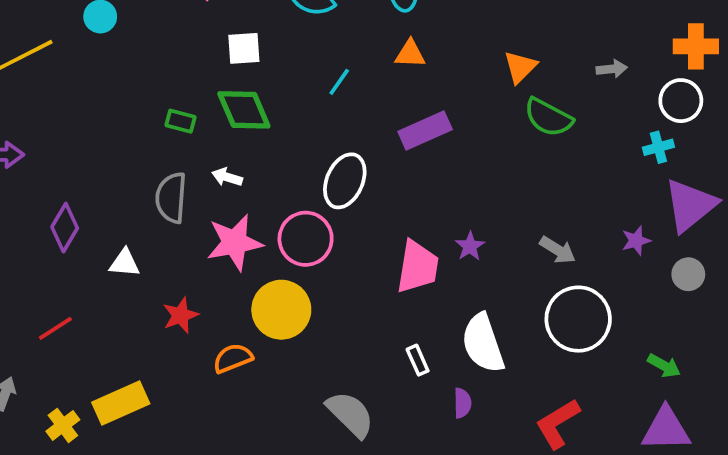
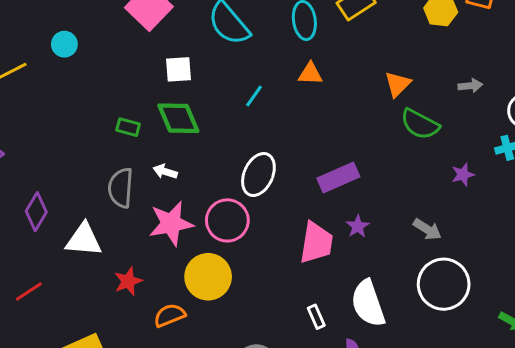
purple rectangle: (425, 130) -> (338, 177), moved
purple star: (636, 241) -> (463, 175), moved
white triangle: (124, 263) -> (84, 240), size x1.5

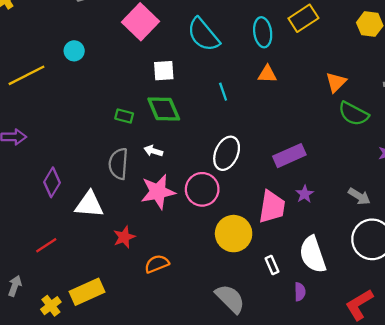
cyan line: (254, 96) -> (223, 92), turned -54
yellow circle: (208, 277) -> (234, 234), moved

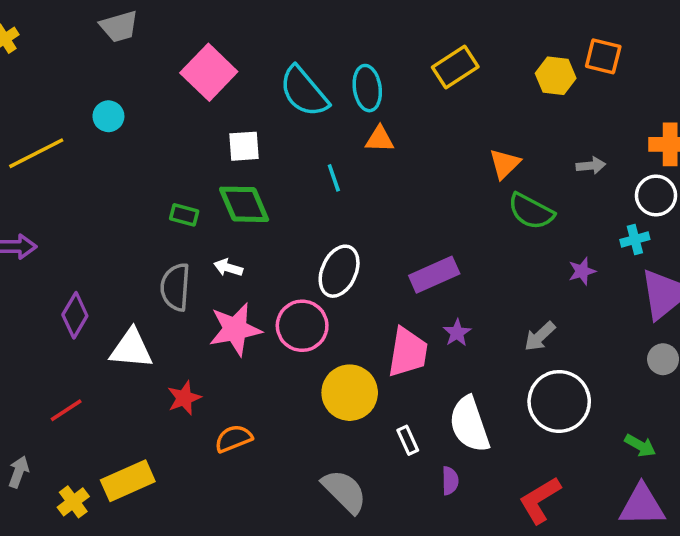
cyan ellipse: (263, 32) -> (367, 88), moved
orange triangle: (267, 74) -> (380, 139), moved
gray arrow: (359, 196) -> (540, 336), turned 105

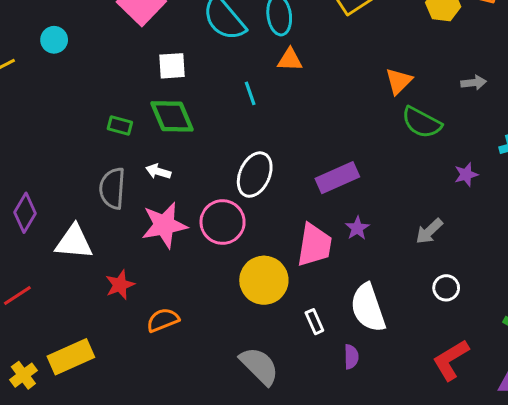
white circle: (559, 401) -> (446, 288), size x0.5
red L-shape: (540, 500) -> (451, 360), moved

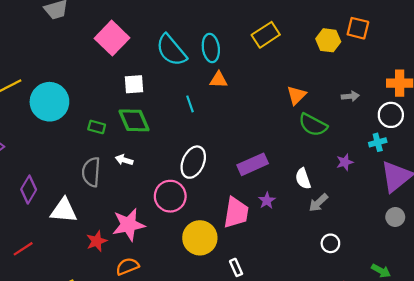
cyan circle: (54, 40) -> (49, 102), moved, size x2.0
pink star: (164, 225) -> (129, 225), moved
white semicircle: (368, 308) -> (303, 179), moved, size x0.6

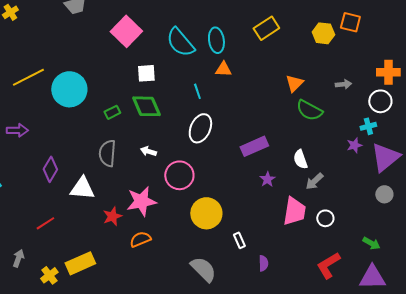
green rectangle: (97, 127) -> (112, 112), turned -42
white arrow: (124, 160) -> (148, 151), moved
white ellipse: (193, 162) -> (200, 128), moved
purple star: (345, 162) -> (354, 145), moved
pink trapezoid: (236, 213) -> (294, 211), moved

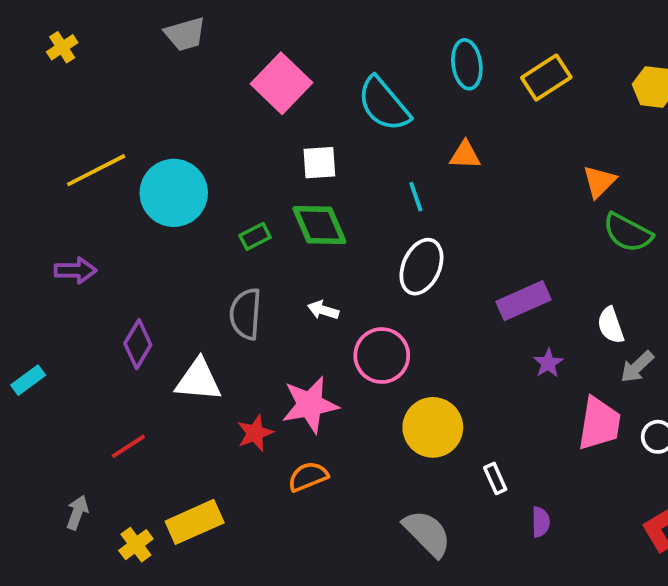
cyan ellipse: (216, 40) -> (467, 64), moved

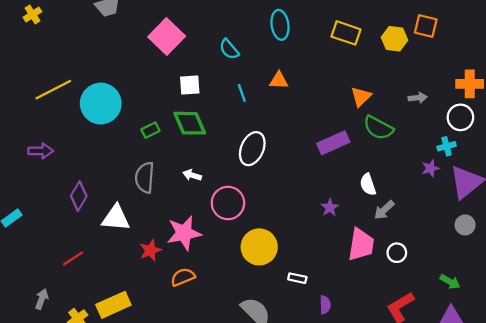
yellow rectangle: (546, 78) -> (346, 33), moved, turned 52
cyan semicircle: (384, 104) -> (229, 49), size x0.6
cyan line: (416, 197) -> (242, 93), moved
purple rectangle: (524, 301) -> (333, 143), moved
white rectangle: (495, 478) -> (297, 278), turned -54

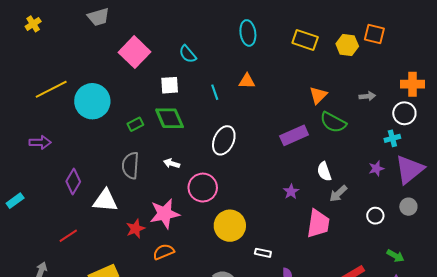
pink square: (167, 36) -> (134, 52), moved
cyan semicircle: (229, 49) -> (188, 54), moved
purple star: (430, 168) -> (376, 168), moved
white circle: (397, 253) -> (375, 216), moved

